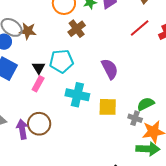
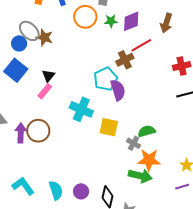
red line: (140, 28) -> (141, 45), moved
brown cross: (77, 29) -> (125, 60), moved
cyan pentagon: (61, 61) -> (106, 79), moved, turned -30

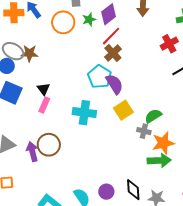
red line: (141, 45) -> (111, 36), moved
yellow square: (109, 127) -> (123, 110), moved, turned -30

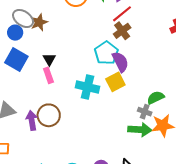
brown star: (29, 53) -> (39, 22), turned -30
pink rectangle: (44, 105) -> (48, 75), turned -49
yellow square: (123, 110) -> (115, 82), moved
green arrow: (159, 161) -> (140, 130), moved

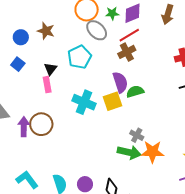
gray ellipse: (23, 18) -> (97, 30), moved
brown star: (39, 22) -> (46, 31), turned 30
cyan pentagon: (106, 53) -> (80, 57), moved
blue square: (16, 60) -> (18, 64), size x0.6
green semicircle: (156, 98) -> (135, 92), moved

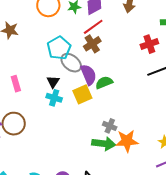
gray ellipse: (97, 30) -> (71, 63), moved
cyan pentagon: (80, 57) -> (59, 48), moved
black triangle: (50, 69) -> (53, 82), moved
cyan cross: (84, 102) -> (54, 98), size x0.7

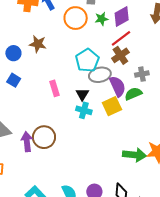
gray ellipse: (71, 63) -> (100, 75), turned -50
pink rectangle: (16, 84) -> (54, 88), moved
gray cross: (110, 126) -> (142, 74), moved, turned -32

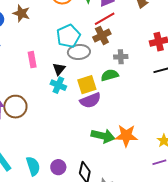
purple semicircle: (118, 86) -> (90, 100), moved, turned 85

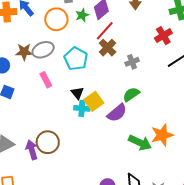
gray ellipse: (79, 52) -> (43, 50), moved
pink rectangle: (32, 60) -> (46, 80), moved
green semicircle: (110, 75) -> (131, 94), moved
yellow square: (87, 85) -> (94, 101), moved
green arrow: (103, 136) -> (140, 143), turned 30

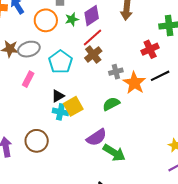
pink rectangle: (46, 80) -> (28, 79), turned 49
black triangle: (77, 93) -> (58, 96), turned 32
purple semicircle: (117, 113) -> (97, 137), moved
orange star: (162, 135) -> (134, 83), moved, turned -30
brown circle: (48, 142) -> (37, 141), moved

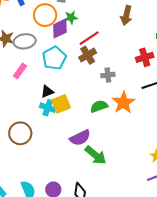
purple diamond: (92, 16) -> (60, 28), moved
orange star: (134, 83) -> (123, 103), moved

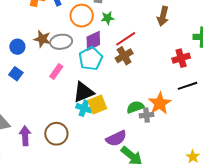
purple diamond: (60, 28) -> (93, 41), moved
gray cross: (108, 75) -> (147, 115), moved
black triangle: (47, 92) -> (83, 92), size x1.6

